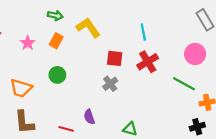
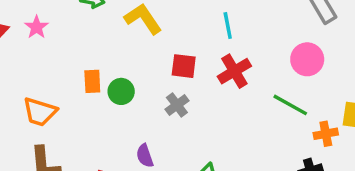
orange rectangle: (56, 41) -> (92, 81), moved, turned -32
pink star: (28, 43) -> (37, 27), moved
green circle: (57, 75) -> (121, 91), moved

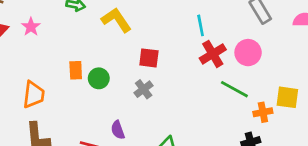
cyan line: (228, 25) -> (201, 25), moved
red cross: (234, 71) -> (213, 54), moved
orange trapezoid: (40, 112) -> (34, 95), turned -100

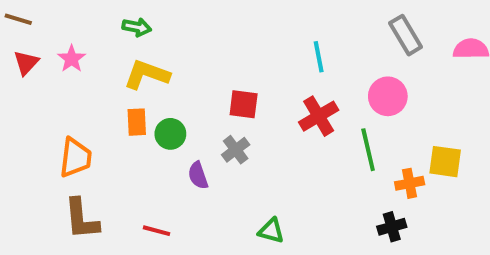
yellow L-shape: (116, 20) -> (147, 75), moved, turned -36
red cross: (213, 54) -> (319, 116), moved
green line: (234, 89) -> (368, 150), turned 48
purple semicircle: (118, 130) -> (198, 175), moved

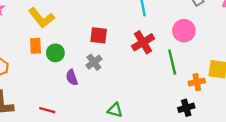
yellow L-shape: (147, 75) -> (41, 18), turned -148

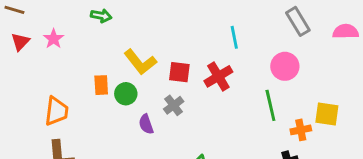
yellow L-shape: (41, 18) -> (140, 62), moved
red cross: (143, 42) -> (218, 76), moved

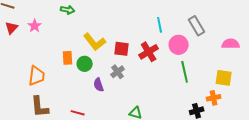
gray rectangle: (298, 21) -> (197, 26), moved
pink semicircle: (346, 32) -> (231, 44), moved
pink circle: (285, 66) -> (179, 45), moved
orange cross: (301, 130) -> (214, 98), moved

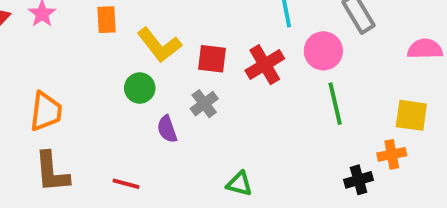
orange rectangle: (68, 58) -> (106, 20), moved

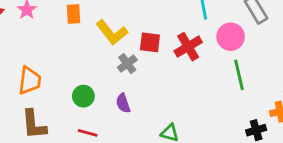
green circle: (140, 88) -> (83, 96), moved
gray cross: (204, 104) -> (127, 64), moved
purple semicircle: (167, 129) -> (123, 103), moved

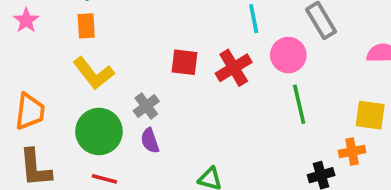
yellow L-shape: (112, 32) -> (94, 73), moved
gray cross: (127, 64) -> (146, 106), moved
green circle: (83, 96) -> (99, 131), size x1.6

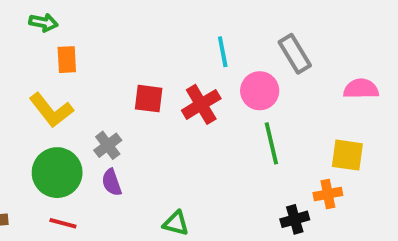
orange rectangle: (86, 26) -> (67, 60), moved

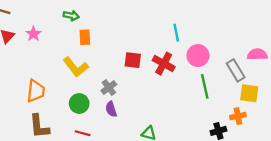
gray rectangle: (295, 54) -> (236, 70), moved
red cross: (201, 104) -> (164, 64), turned -30
green circle: (57, 173) -> (79, 104), size x0.7

